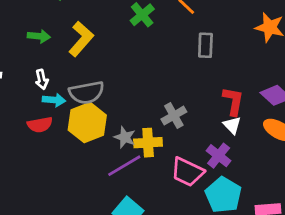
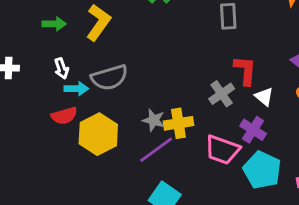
red L-shape: (233, 101) -> (245, 70), moved
gray cross: (174, 116) -> (222, 94), moved
yellow hexagon: (87, 123) -> (98, 134), moved

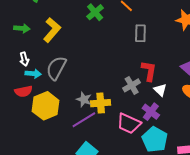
gray semicircle: (109, 78) -> (56, 68), turned 130

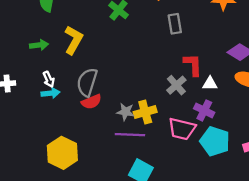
cyan arrow: (33, 74) -> (50, 93), moved
white triangle: (160, 90) -> (210, 84), turned -32
red semicircle: (23, 91) -> (91, 102), moved
yellow hexagon: (46, 106) -> (62, 153), moved
purple line: (84, 120) -> (130, 135), turned 45

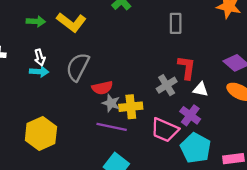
yellow L-shape: (74, 40) -> (71, 22), turned 88
red semicircle: (91, 102) -> (102, 88), moved

